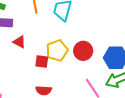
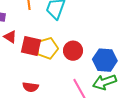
red square: (42, 62) -> (31, 46), moved, size x1.5

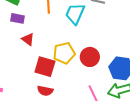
red square: (31, 46) -> (45, 67), moved

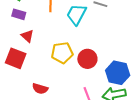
red square: (45, 67) -> (16, 58), moved

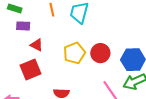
red square: (16, 58) -> (30, 70), turned -30

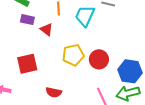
red triangle: (37, 45) -> (46, 29), moved

